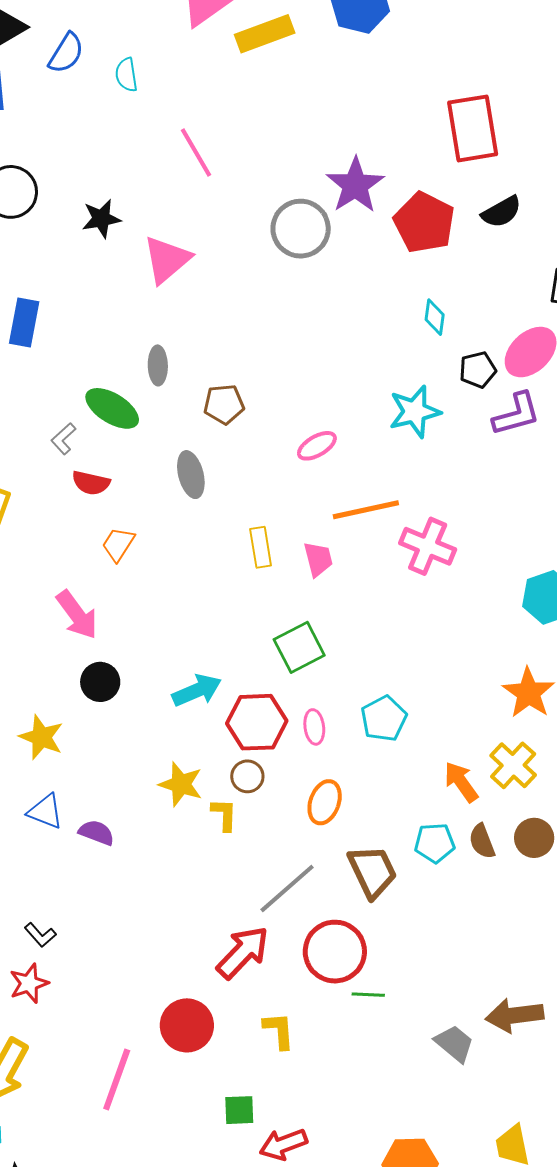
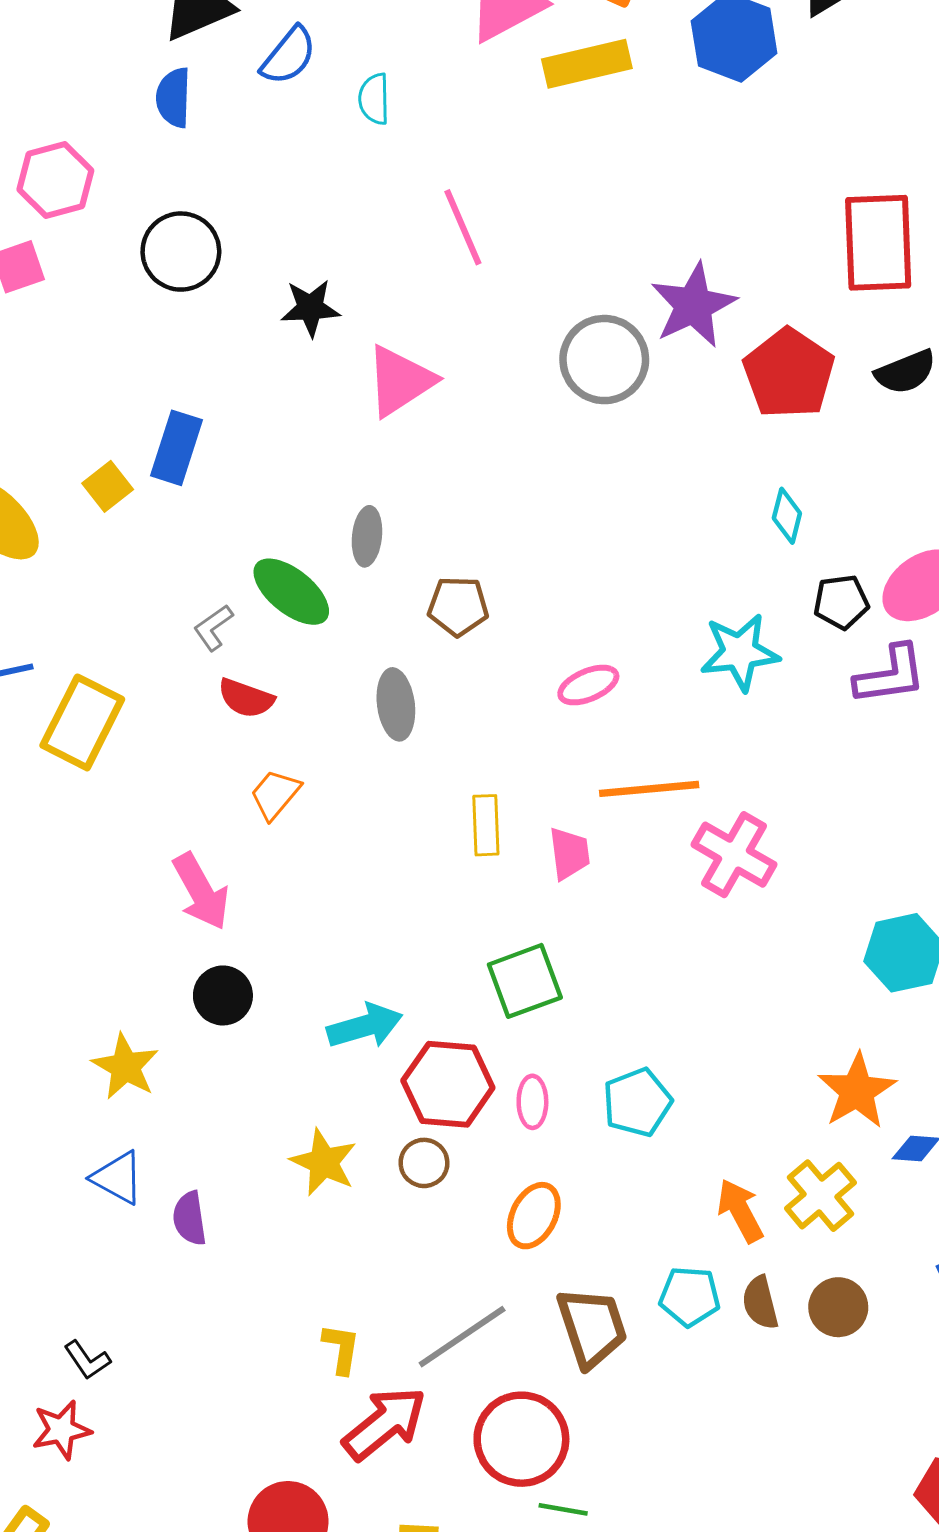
yellow L-shape: (224, 815) -> (341, 1349), moved
purple semicircle: (96, 833) -> (190, 1218), turned -126

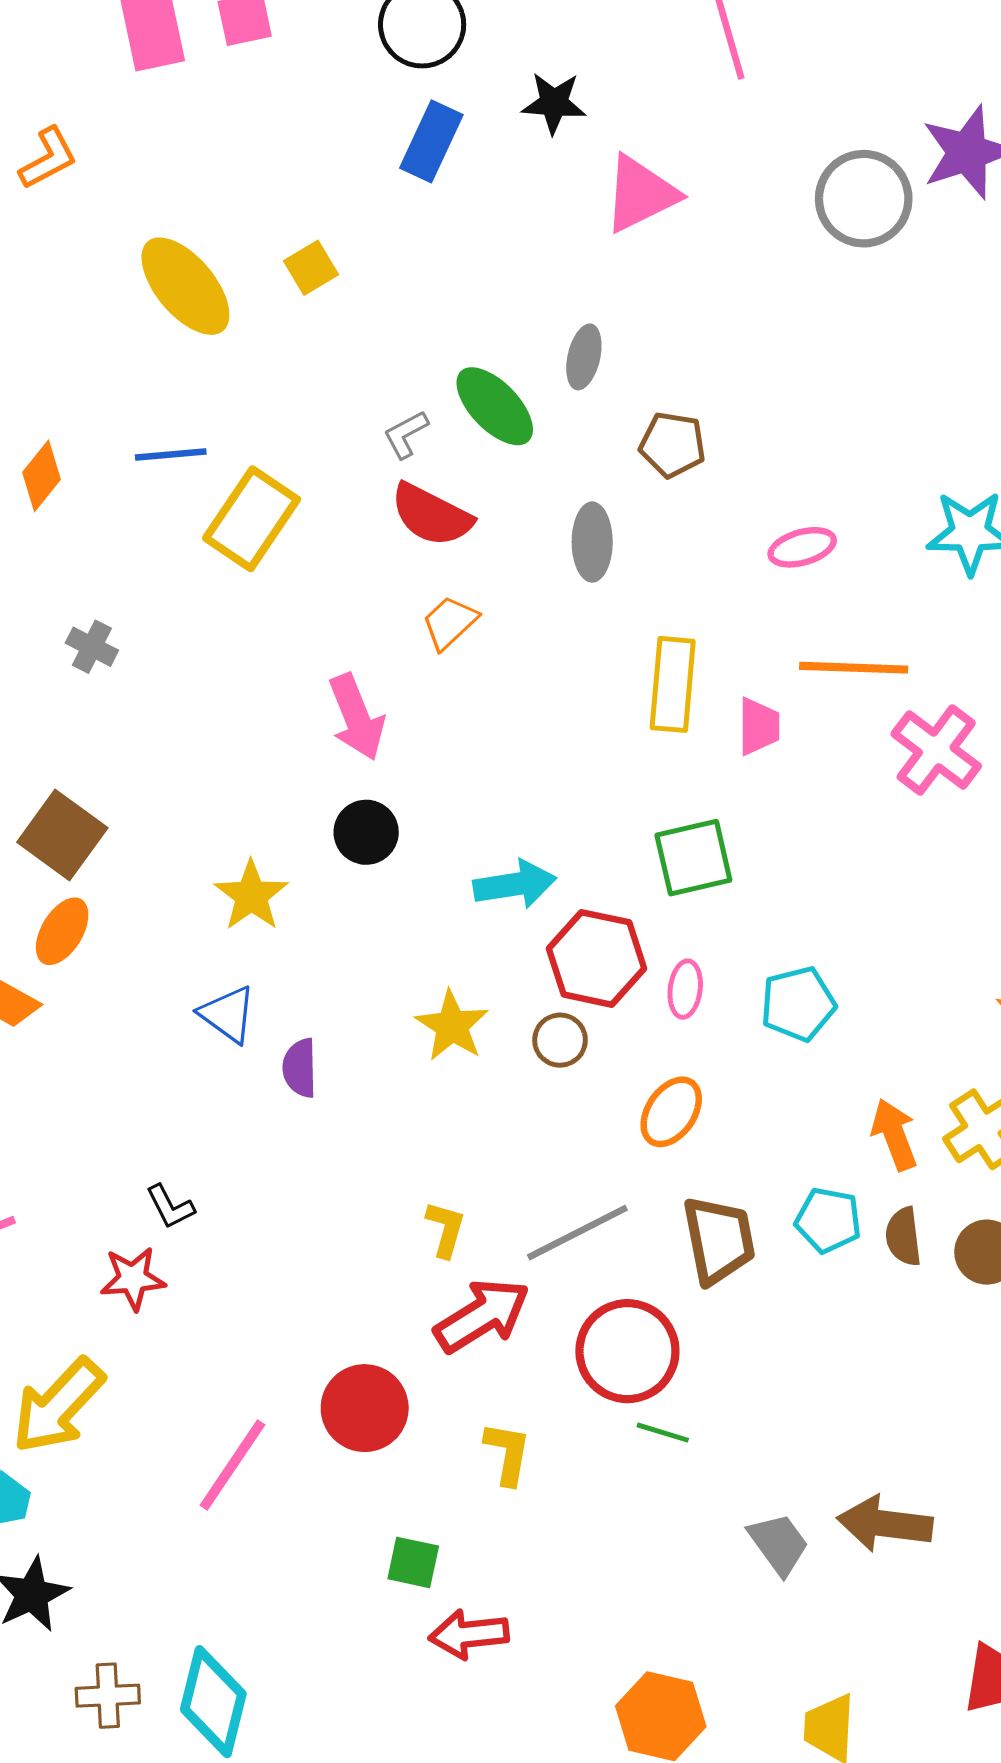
blue rectangle: (176, 448) -> (431, 141), moved
red semicircle: (246, 698) -> (431, 515), size x1.4
yellow rectangle: (486, 825) -> (673, 684), size x1.4

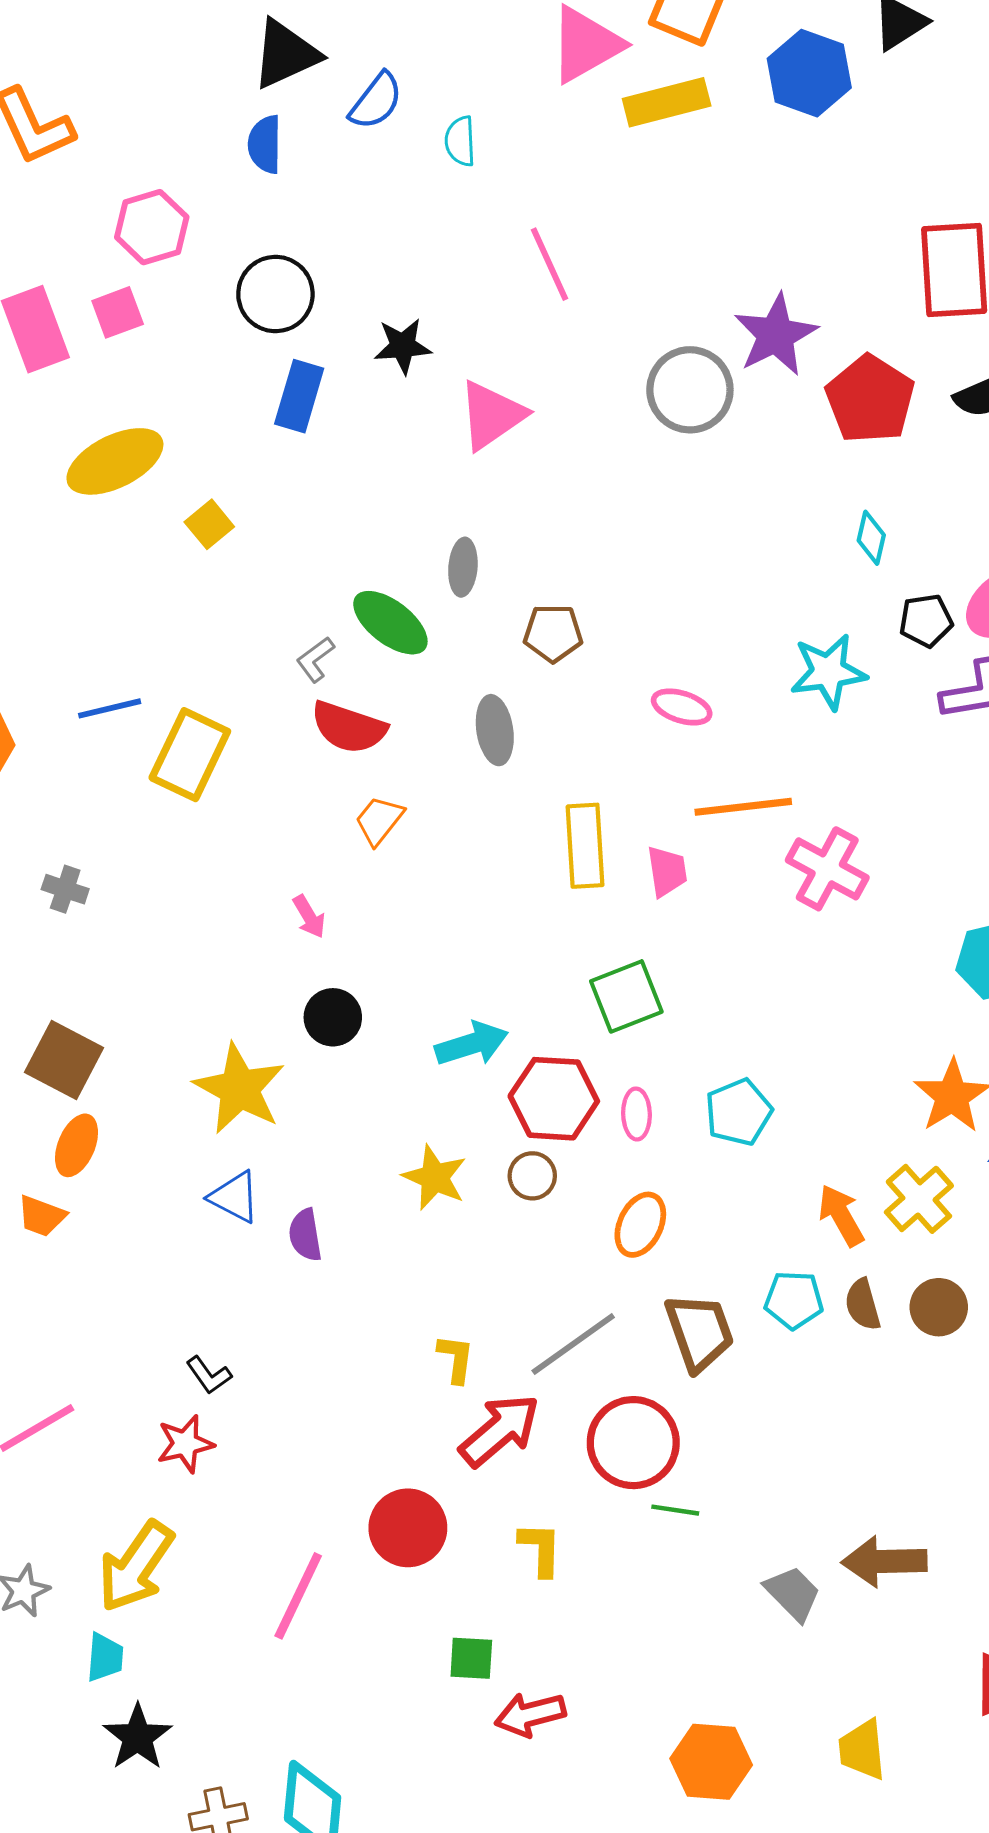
yellow ellipse: (185, 286) -> (115, 461), moved, turned -68
pink ellipse: (802, 547) -> (682, 707), turned 42
pink arrow: (357, 717) -> (309, 917), size x0.6
yellow star: (251, 896) -> (239, 1089), size x1.4

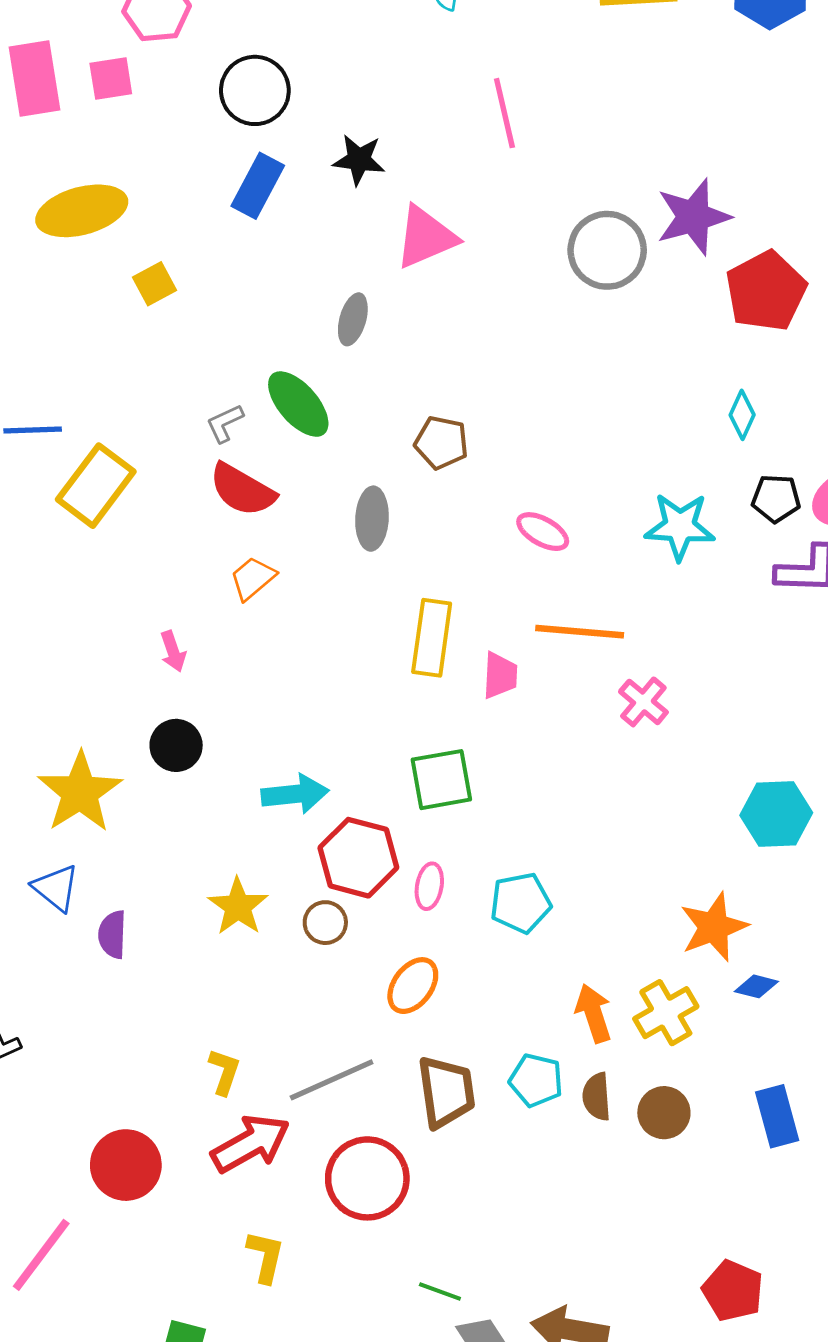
gray ellipse: (463, 567) -> (353, 319), moved
pink cross: (827, 869) -> (643, 702), size x0.7
green line: (675, 1510) -> (440, 1292), moved
red circle: (408, 1528) -> (126, 1165), moved

